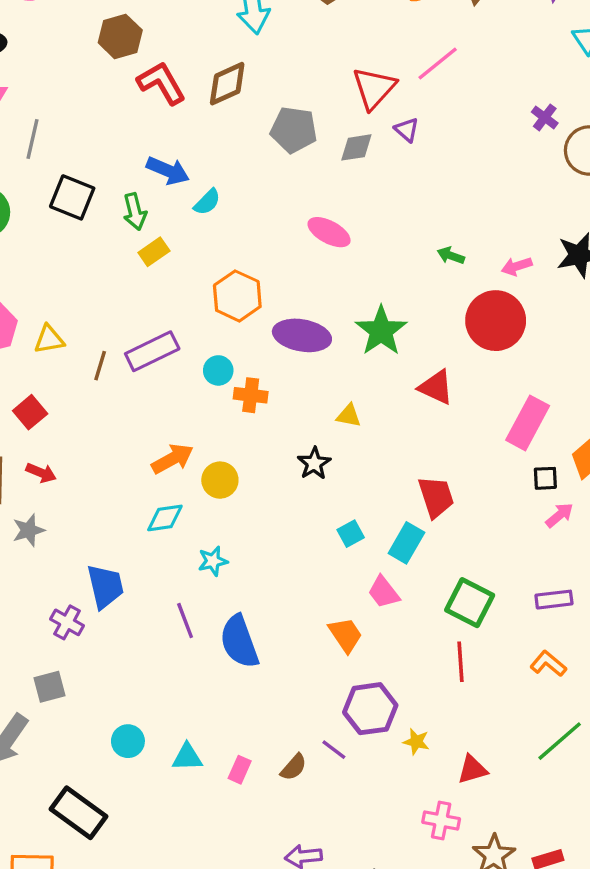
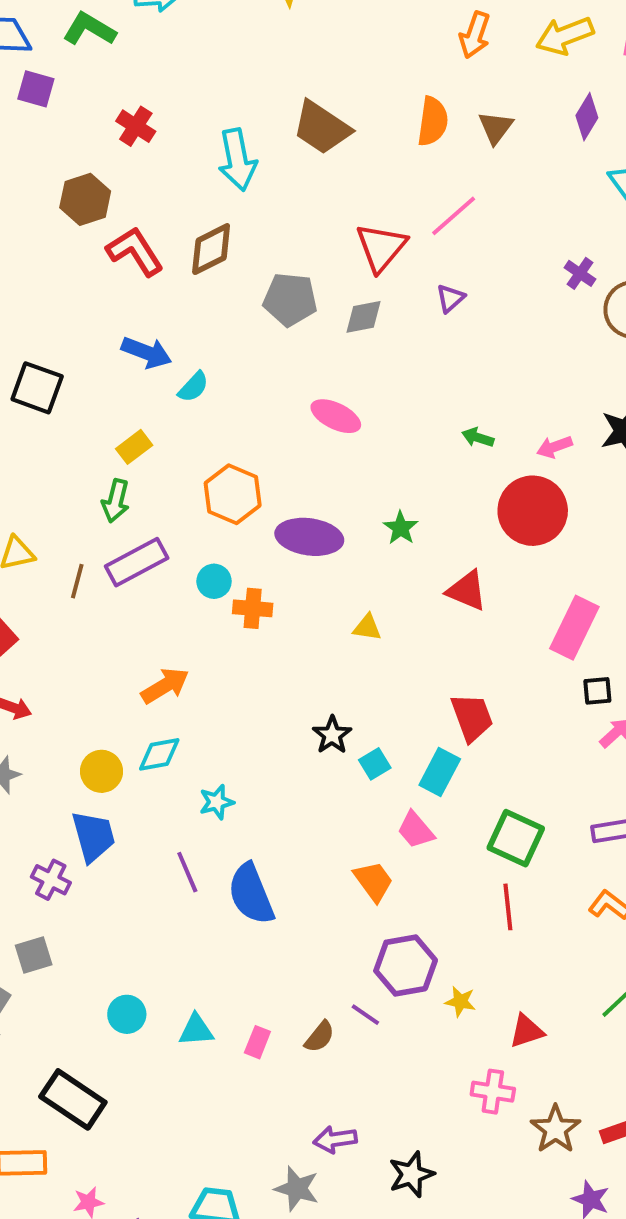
purple triangle: (407, 130) -> (450, 298), moved, turned 40
green arrow: (135, 212) -> (116, 501), moved, turned 30
green star: (381, 331) -> (401, 528), size x0.6
black star: (314, 463) -> (332, 735), moved
yellow circle: (220, 480) -> (101, 771), moved

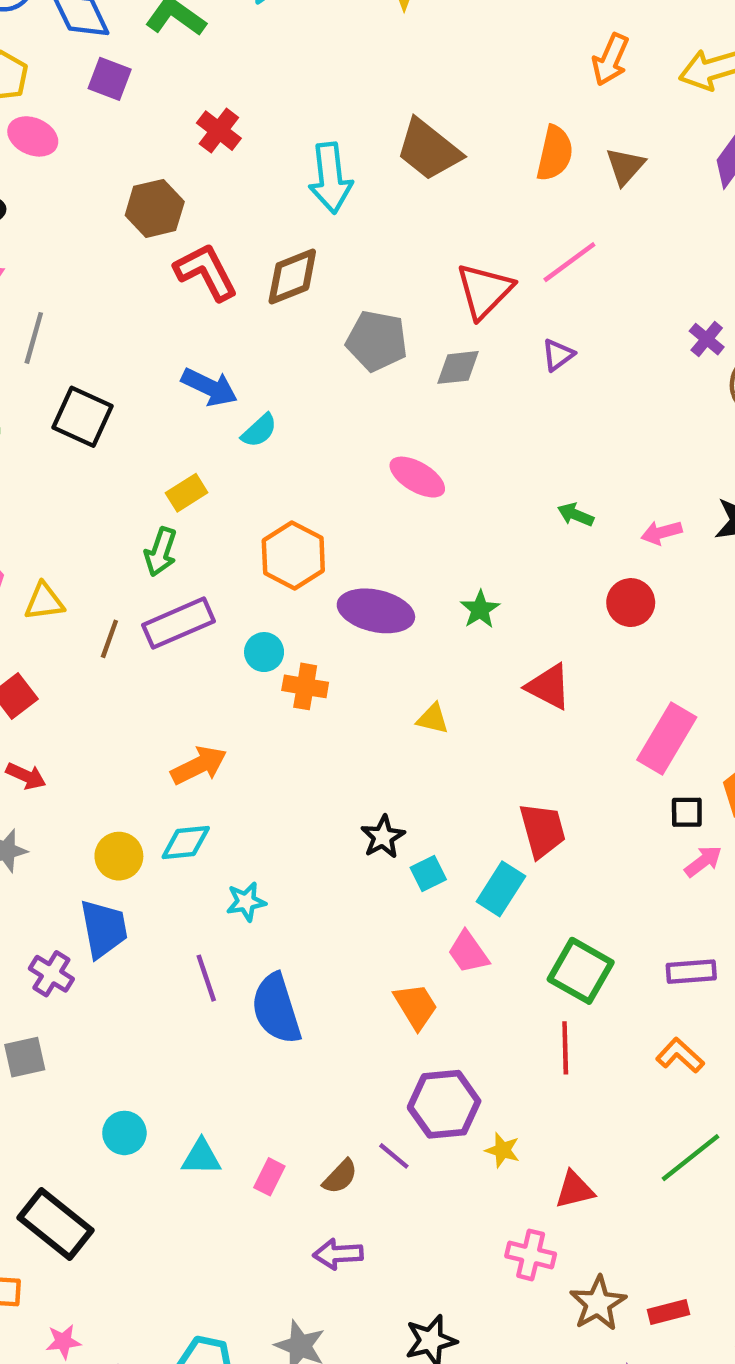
red circle: (533, 511) -> (631, 603), size x0.6
purple arrow: (335, 1140) -> (338, 1254), moved

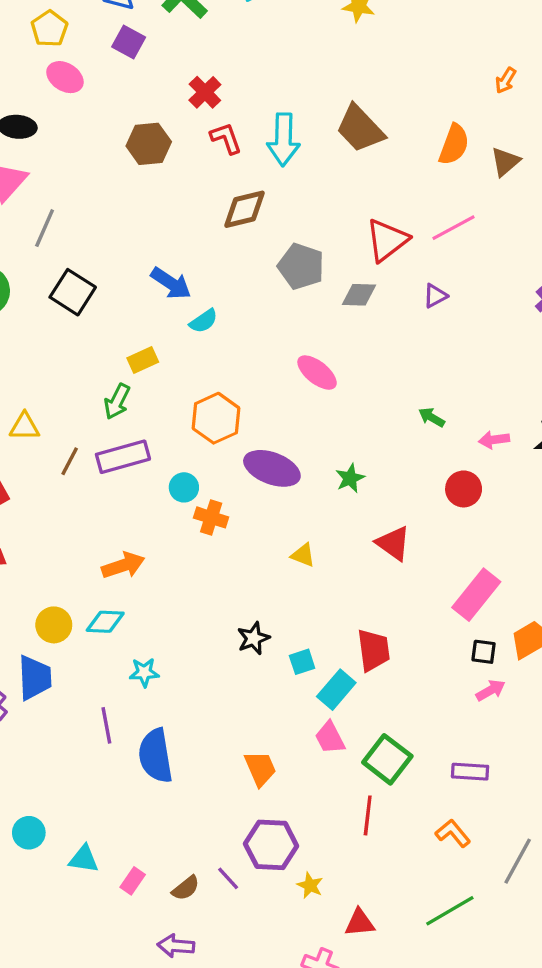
orange arrow: (610, 60) -> (506, 80), size x0.7
red L-shape: (206, 272) -> (226, 138), moved, size x0.7
cyan square: (428, 874) -> (302, 662), moved
pink trapezoid: (468, 952) -> (330, 738), moved

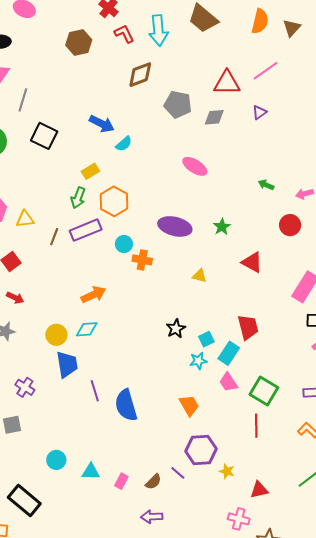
red triangle: (387, 240) -> (227, 83), turned 44
orange hexagon: (216, 418) -> (114, 201), moved
cyan star: (144, 672) -> (198, 361), moved
blue trapezoid: (35, 678) -> (67, 364), moved

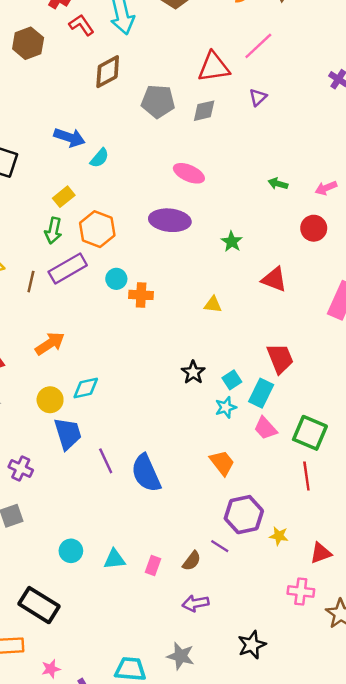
purple ellipse: (175, 226) -> (170, 220), moved
orange arrow: (93, 295) -> (50, 343), moved

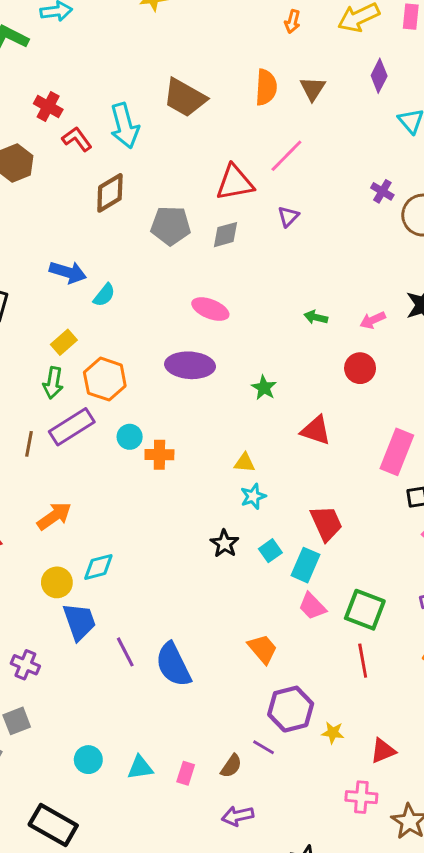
cyan star: (226, 407) -> (253, 496), moved

